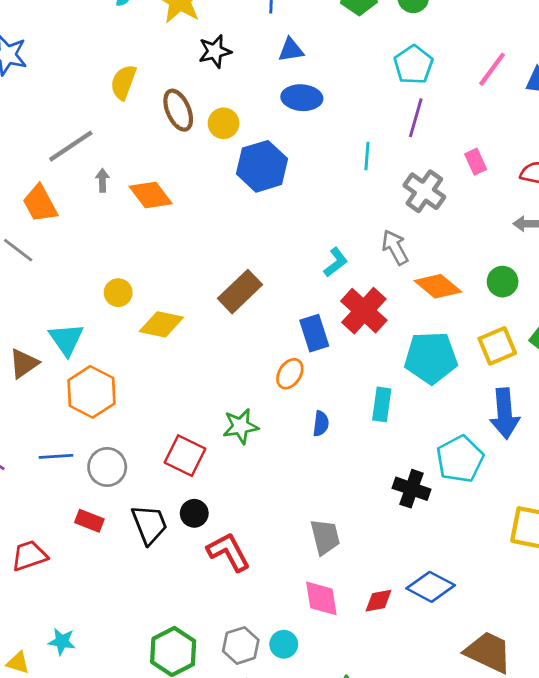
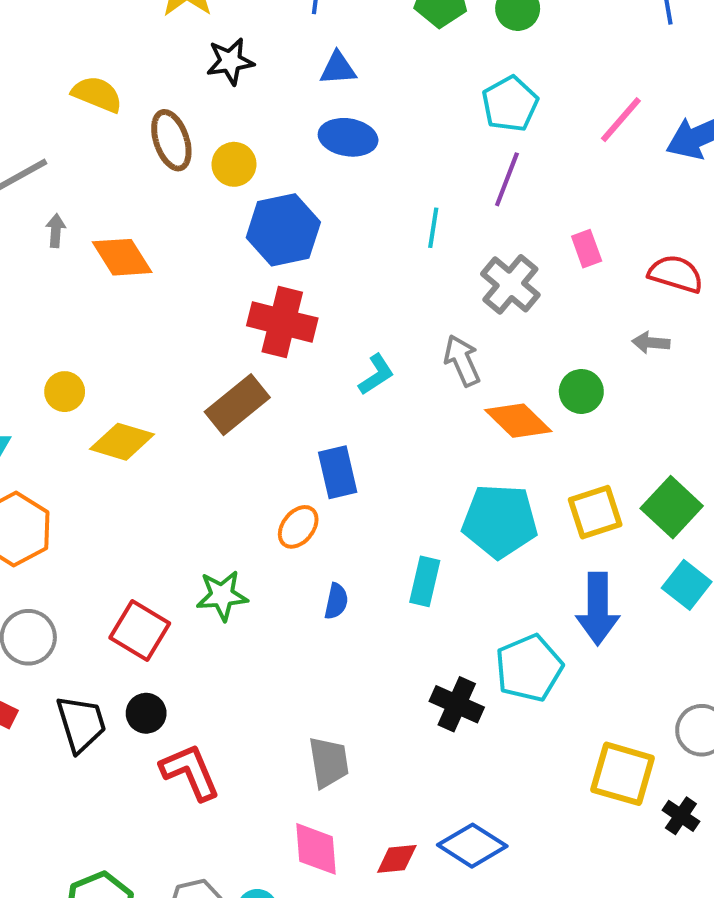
yellow semicircle: (123, 82) -> (97, 94), turned 87
green circle: (503, 282) -> (581, 391), moved
red cross: (364, 311) -> (282, 322), moved, turned -33

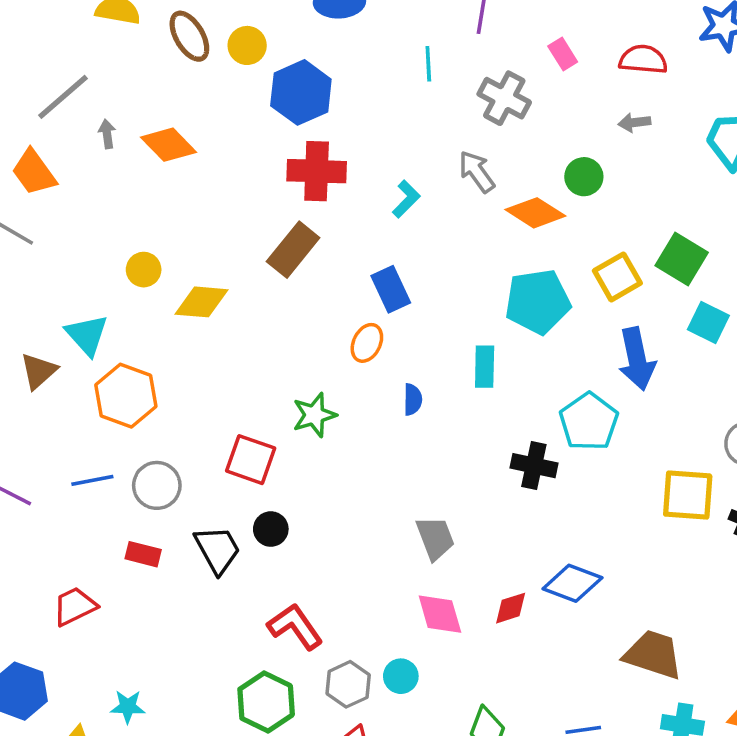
red L-shape: (190, 772) -> (295, 627), moved

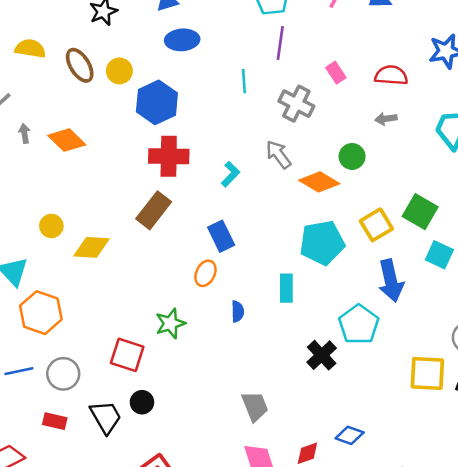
black cross: (534, 466) -> (322, 355), turned 36
blue diamond: (572, 583) -> (350, 435), size x0.7

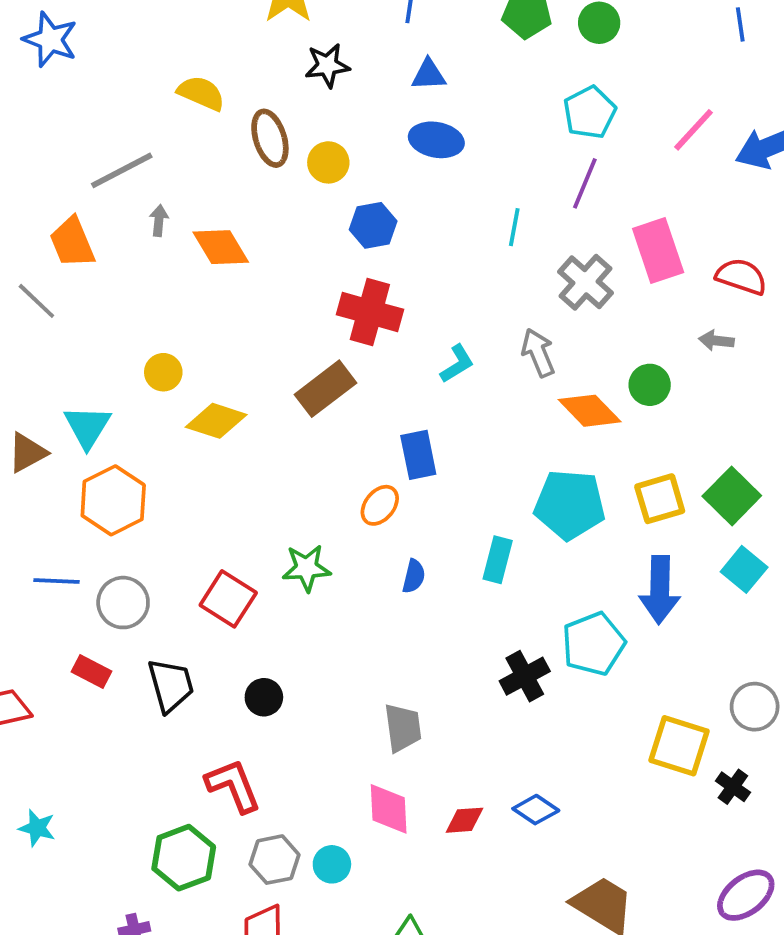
pink rectangle: (336, 73) -> (658, 250), size x1.8
blue hexagon: (157, 102) -> (373, 225), size x0.7
black circle: (142, 402) -> (264, 697), moved

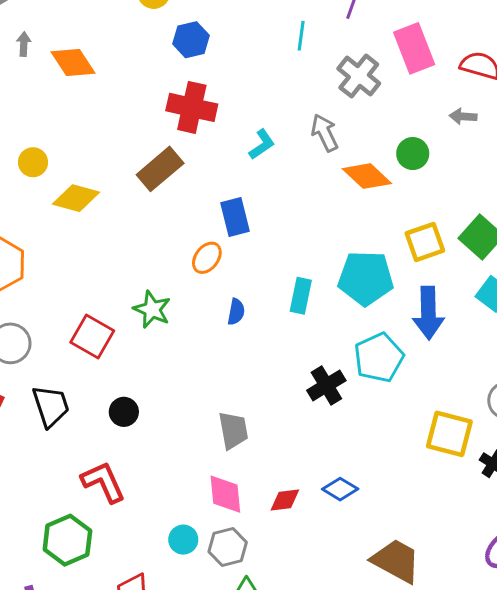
cyan pentagon: (570, 505) -> (366, 278), moved
green star: (306, 568) -> (152, 309), turned 30
gray hexagon: (275, 860) -> (228, 547), moved

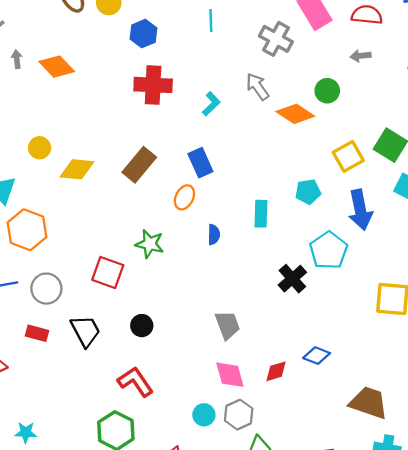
cyan line: (301, 36) -> (211, 20), moved
brown rectangle: (160, 169) -> (139, 165), moved
cyan pentagon: (366, 278) -> (308, 192), size x0.6

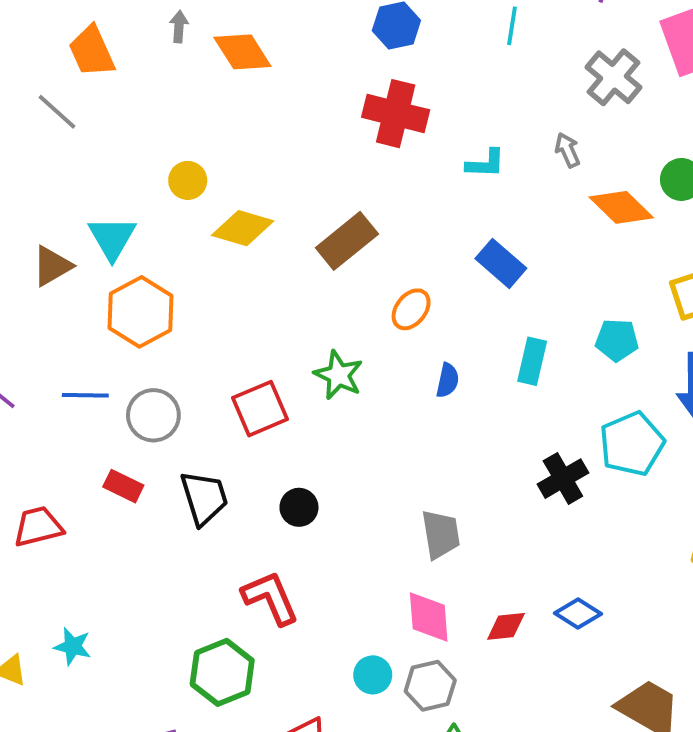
gray arrow: (257, 87) -> (567, 150), size x0.7
cyan L-shape: (211, 104) -> (486, 164), turned 35
blue rectangle: (200, 163) -> (501, 263), moved, turned -36
red square: (108, 272) -> (260, 409), turned 36

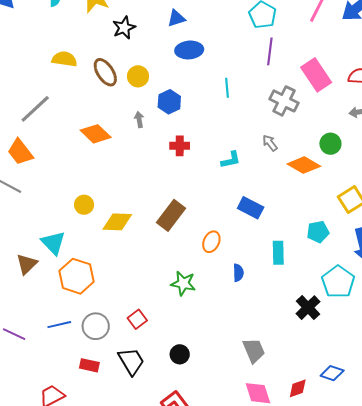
gray arrow: (179, 27) -> (139, 119), moved
red cross: (396, 114) -> (180, 146), size x0.6
red square: (260, 409) -> (137, 319), moved, size x0.7

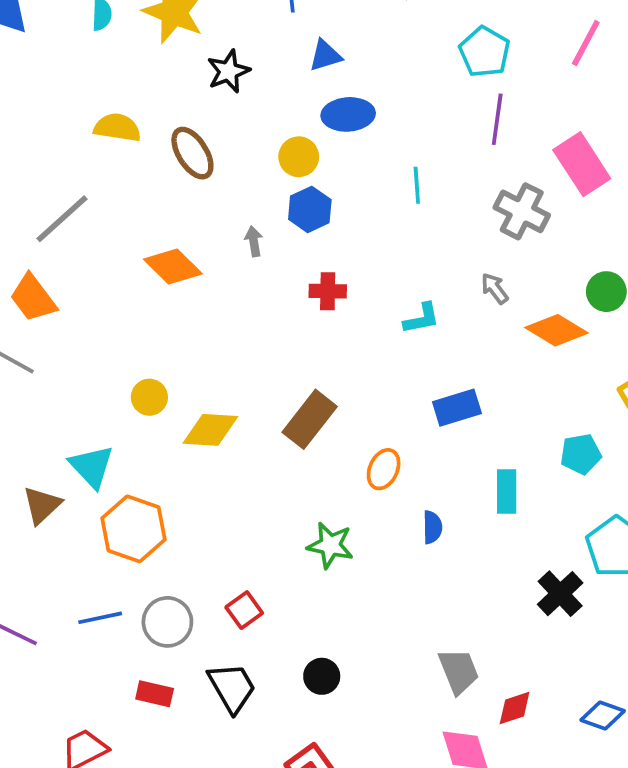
yellow circle: (138, 76) -> (299, 157), moved
blue rectangle: (251, 208) -> (457, 408), turned -45
red diamond: (298, 388) -> (515, 708), moved

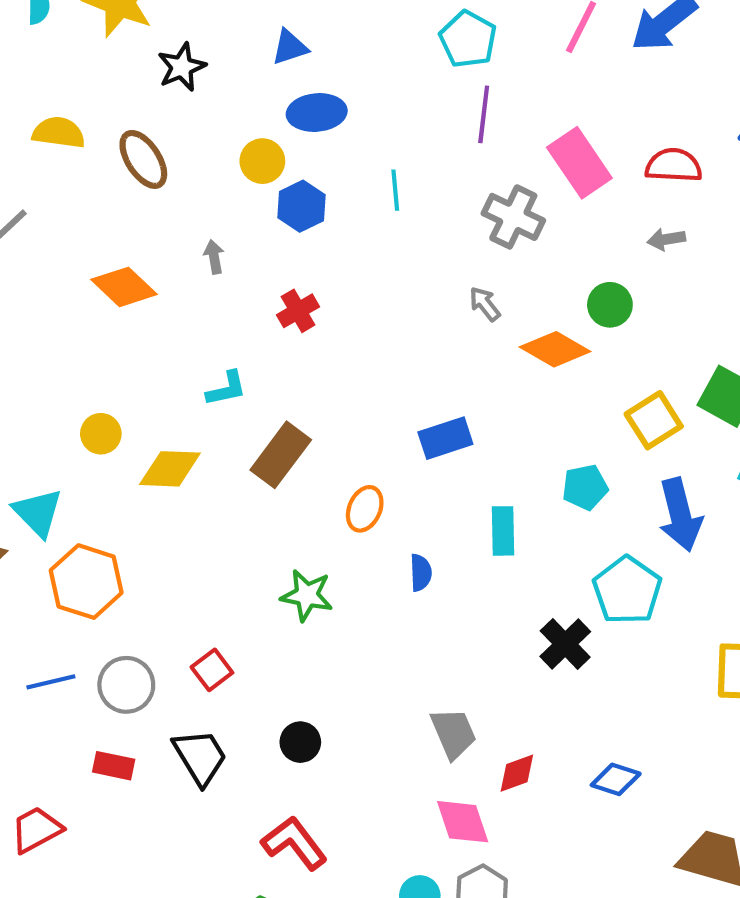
blue hexagon: (310, 209) -> (301, 206), moved
red cross: (328, 291) -> (298, 311), turned -30
cyan L-shape: (422, 318) -> (226, 389), moved

